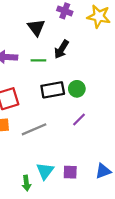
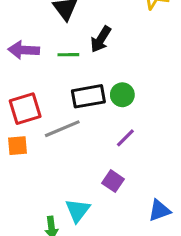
gray line: (34, 129) -> (62, 129), moved
purple square: (70, 172) -> (113, 181), moved, turned 32

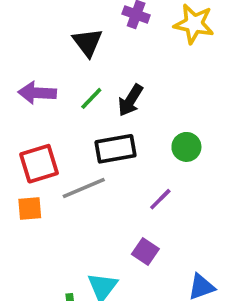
black arrow: (101, 39) -> (130, 100), moved
green line: (68, 55) -> (91, 98), turned -45
green circle: (122, 95) -> (186, 147), moved

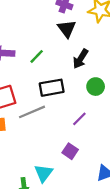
black triangle: (88, 42) -> (67, 29), moved
black arrow: (130, 100) -> (81, 59), moved

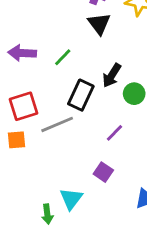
black arrow: (81, 59) -> (112, 75), moved
black rectangle: (52, 88) -> (81, 95), turned -55

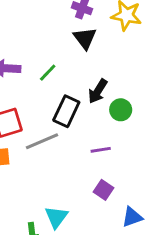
purple line: (115, 133) -> (101, 150), turned 36
purple square: (103, 172) -> (104, 190), moved

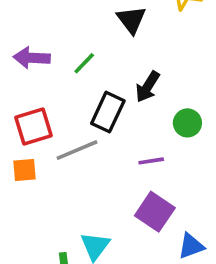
green circle: (121, 110) -> (187, 123), moved
purple square: (104, 190) -> (155, 212), size x1.5

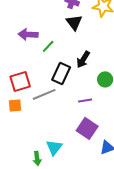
purple arrow: (32, 58) -> (28, 34), moved

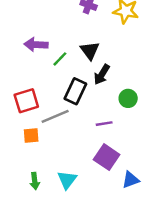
black triangle: (74, 22) -> (90, 51), moved
orange square: (15, 105) -> (31, 136), moved
green arrow: (37, 158) -> (35, 181), moved

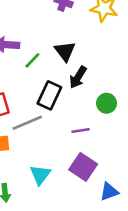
cyan triangle: (67, 180) -> (40, 175), moved

